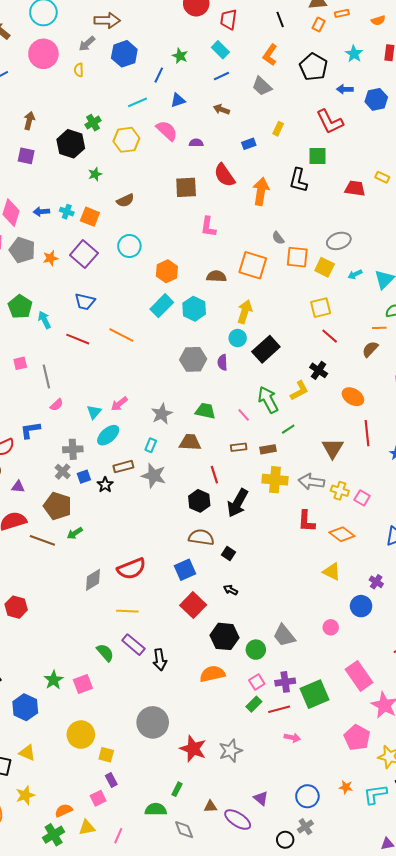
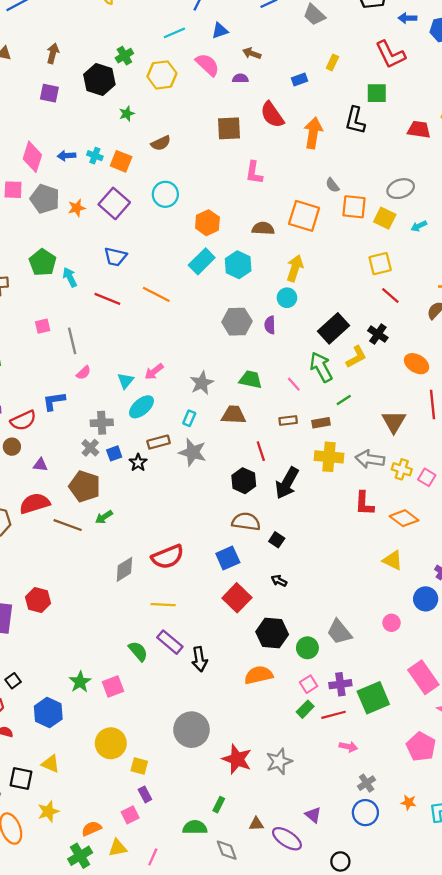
brown arrow: (221, 109) -> (252, 53), moved
black rectangle: (266, 349) -> (334, 328), moved
gray cross: (305, 827) -> (367, 783), moved

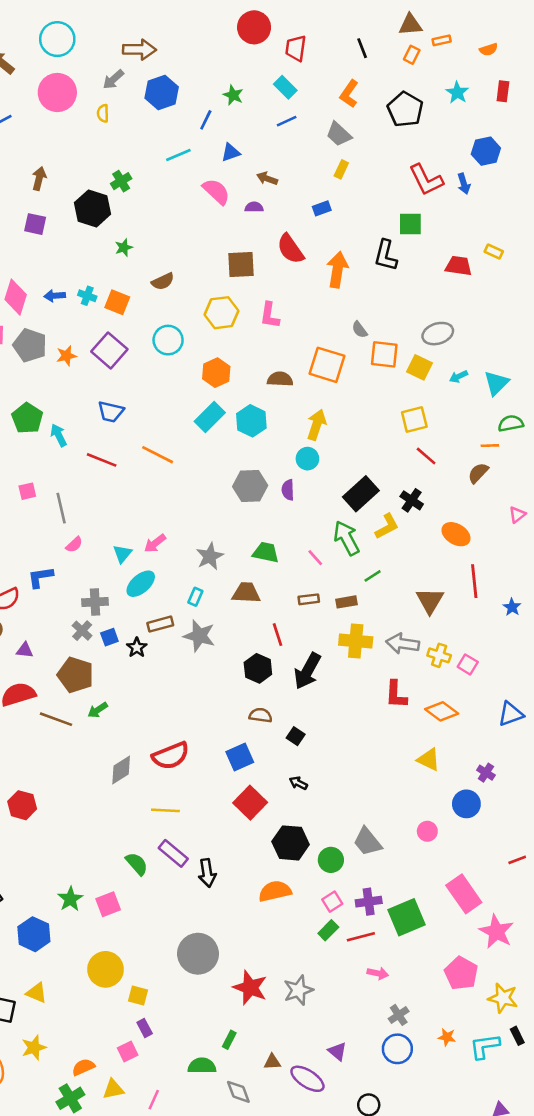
blue arrow: (407, 18) -> (464, 184), moved, turned -108
yellow rectangle: (332, 62) -> (341, 169), moved
yellow hexagon: (162, 75) -> (221, 313), moved
brown semicircle: (246, 522) -> (261, 715), size x0.7

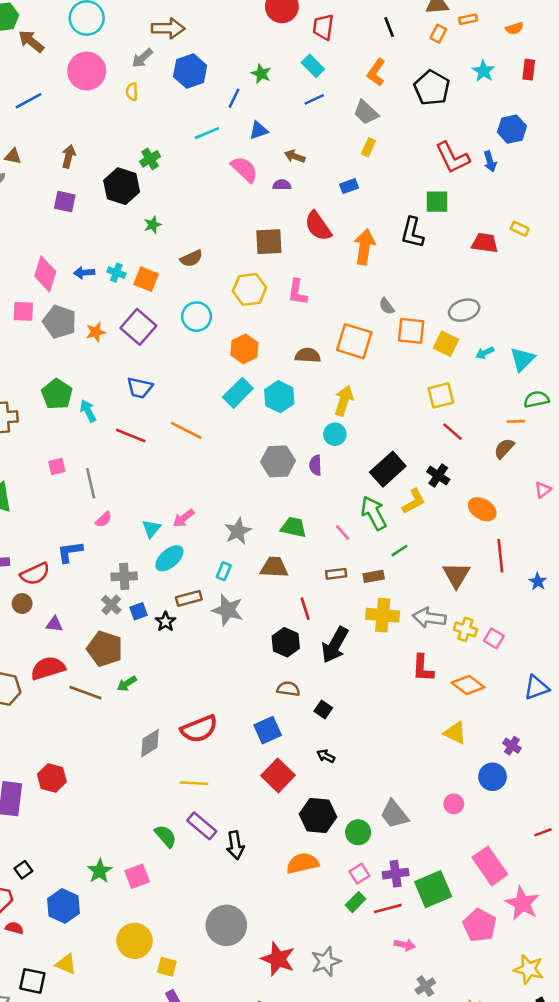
pink pentagon: (461, 973) -> (480, 925), moved

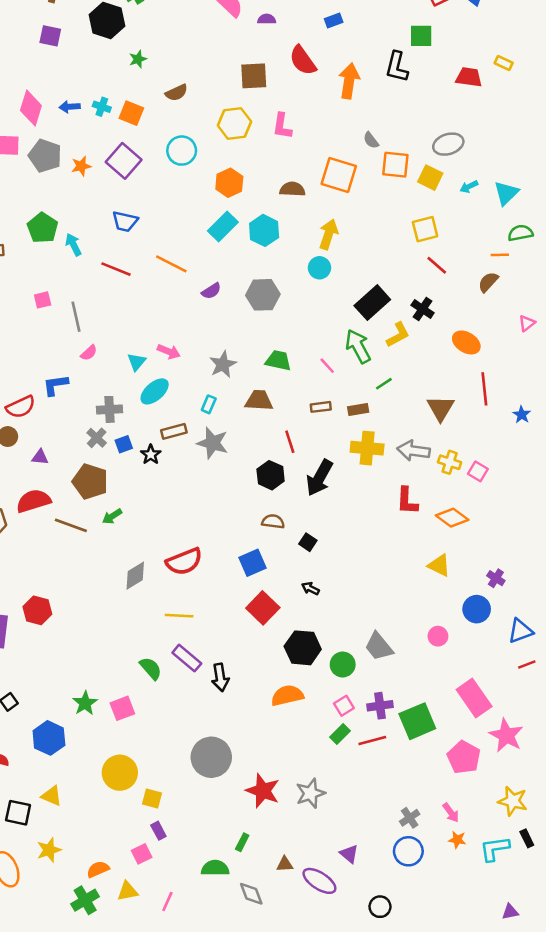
purple semicircle: (315, 465) -> (211, 291), moved, turned -120
pink arrow: (184, 518) -> (169, 352), turned -120
blue triangle: (536, 688) -> (520, 631), moved
pink arrow: (405, 945) -> (451, 813), moved, turned 42

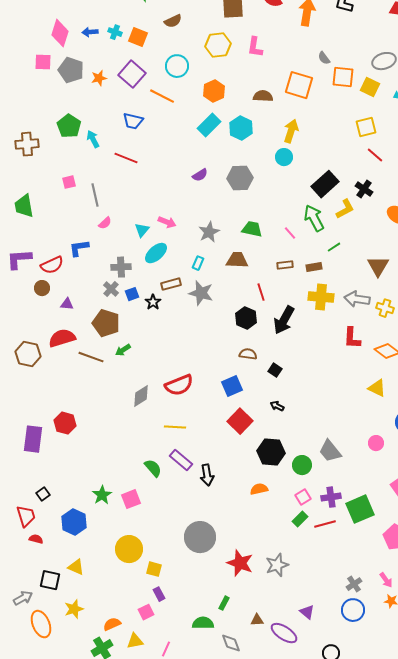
orange line: (171, 264) -> (162, 96), moved
orange semicircle: (287, 695) -> (259, 489), size x0.7

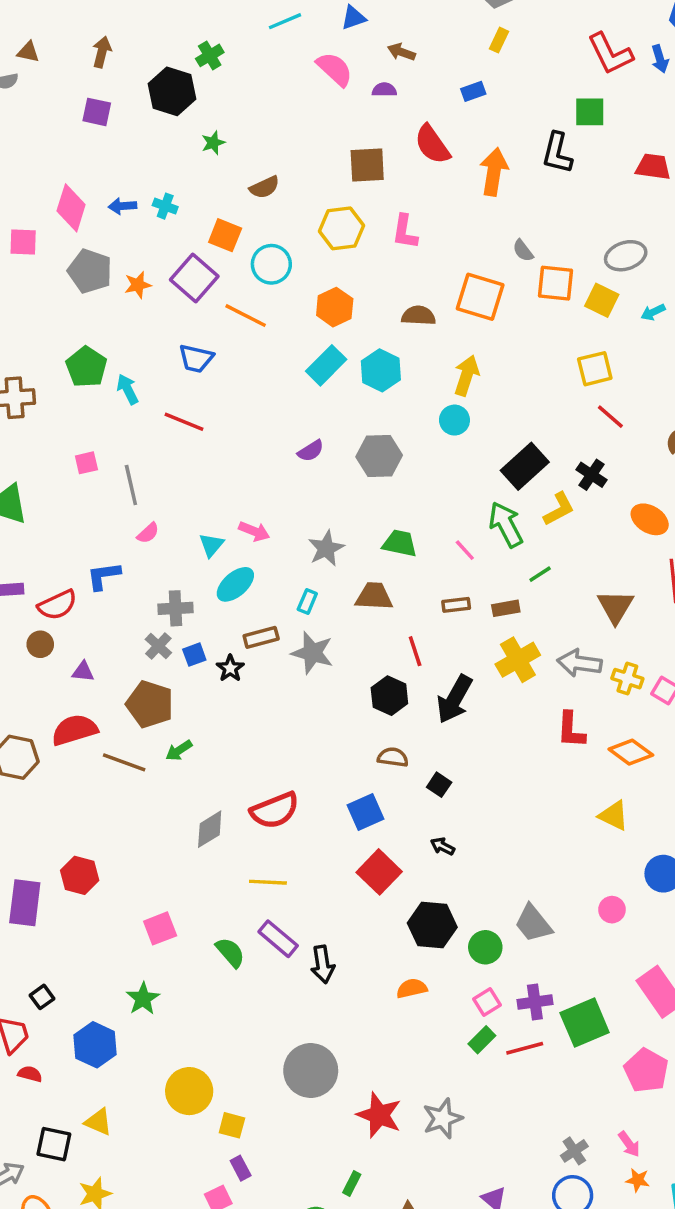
orange square: (138, 37) -> (225, 235), moved
pink square: (43, 62) -> (23, 242), moved
yellow cross: (321, 297) -> (518, 660), turned -35
pink square: (131, 499) -> (160, 928), moved

